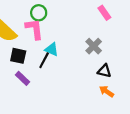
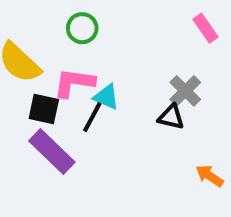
pink L-shape: (34, 29) -> (74, 83), moved, turned -75
black triangle: (104, 71) -> (171, 117), moved
purple rectangle: (23, 78) -> (52, 151), size x1.6

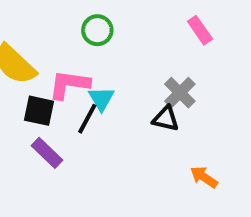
green circle: (82, 28) -> (97, 30), moved
cyan triangle: (106, 97) -> (101, 99), turned 36
purple rectangle: (52, 151) -> (47, 153), size x0.7

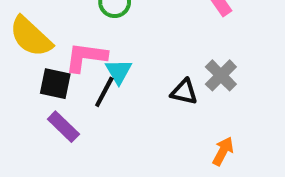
gray cross: (180, 93) -> (221, 75), moved
orange arrow: (204, 177) -> (223, 151), turned 84

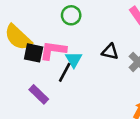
black square: (55, 84) -> (34, 53), moved
black triangle: (184, 92) -> (110, 52), moved

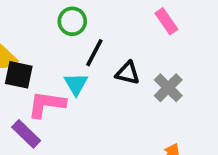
pink L-shape: (53, 50) -> (46, 104), moved
black line: (65, 72) -> (94, 53), moved

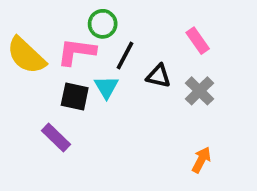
pink rectangle: (166, 21) -> (198, 41), moved
black square: (19, 75) -> (75, 96), moved
pink L-shape: (46, 104) -> (77, 52), moved

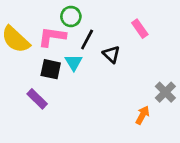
black triangle: (158, 76) -> (111, 54), turned 30
gray cross: (199, 91) -> (165, 92), moved

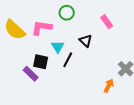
green circle: (71, 16) -> (67, 13), moved
black line: (87, 39) -> (68, 60), moved
black square: (51, 69) -> (41, 62), moved

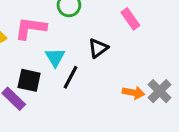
black triangle: (86, 41) -> (98, 48), turned 40
orange arrow: (109, 86) -> (133, 93), moved, turned 72

